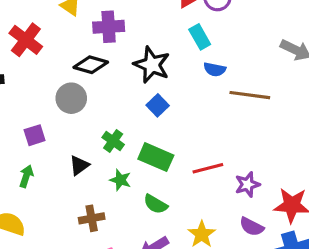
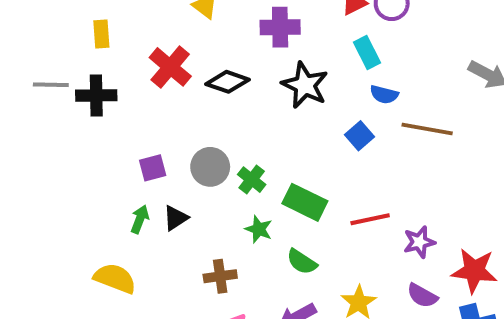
purple cross: (109, 27) -> (280, 27), moved
red cross: (26, 40) -> (170, 67), moved
gray circle: (71, 98) -> (210, 167), moved
blue square: (158, 105) -> (360, 136), moved
black triangle: (79, 165) -> (176, 218), moved

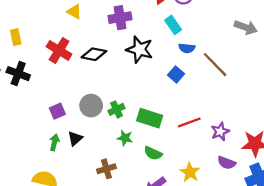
black cross: (96, 95) -> (18, 74), turned 30
brown line: (427, 129) -> (215, 65), turned 44
green cross: (252, 180) -> (116, 109), turned 35

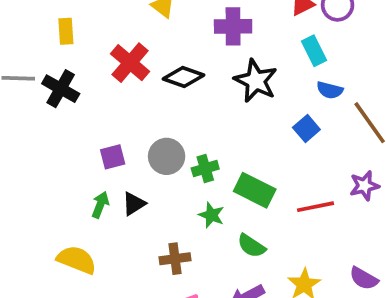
purple star: (220, 132) -> (364, 186), moved

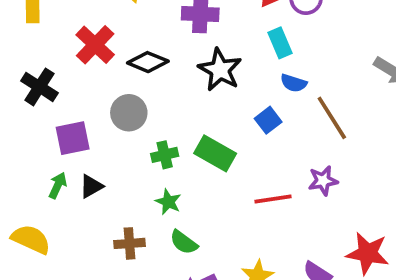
black cross: (61, 89) -> (39, 87), moved
gray circle: (167, 156) -> (129, 113), moved
purple square: (113, 157) -> (73, 138), size x1.4
green rectangle: (255, 190) -> (215, 153), moved
green semicircle: (251, 246) -> (184, 242), moved

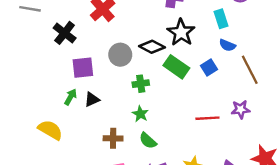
black diamond: (148, 62) -> (152, 47), moved
green rectangle: (215, 153) -> (176, 67), moved

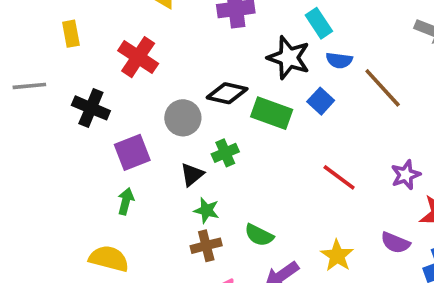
black star: (181, 32) -> (289, 58), moved
black triangle: (92, 99) -> (192, 175), moved
purple star: (241, 109) -> (406, 175), moved
green star: (140, 114) -> (207, 210), moved
red line: (207, 118) -> (339, 177), turned 55

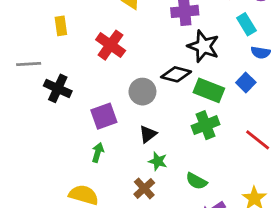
black star: (289, 58) -> (203, 46), moved
black cross: (91, 108) -> (58, 88), moved
green cross: (225, 153) -> (205, 125), moved, size x1.4
brown cross: (206, 246) -> (144, 188), moved, turned -30

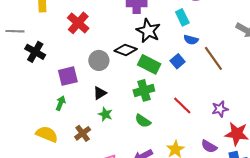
green semicircle: (196, 181) -> (143, 121), moved
brown cross: (144, 188) -> (83, 133), moved

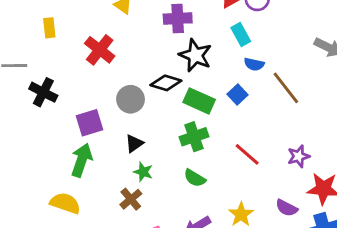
green arrow: (61, 103) -> (82, 160), size x1.6
brown cross: (83, 133) -> (131, 199), moved

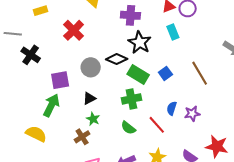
yellow rectangle: (49, 28) -> (40, 11), turned 72
blue semicircle: (254, 64) -> (172, 108), moved, turned 88
red line: (247, 154) -> (157, 125), moved
purple star: (299, 156) -> (192, 114), moved

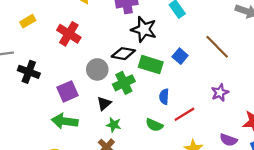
green cross: (131, 99) -> (124, 83), moved
green arrow: (51, 105) -> (65, 121), turned -95
blue semicircle: (172, 108) -> (164, 97), moved
red line: (157, 125) -> (184, 114), turned -66

